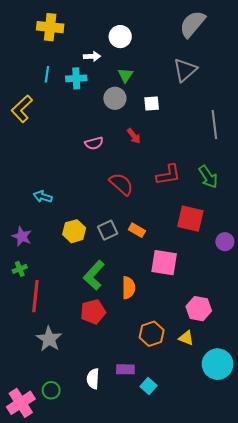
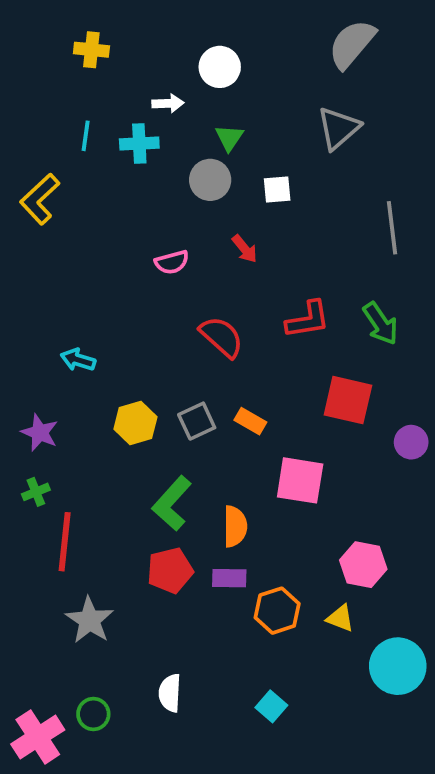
yellow cross: (50, 27) -> (91, 50), size x0.7
purple rectangle: (125, 369) -> (229, 578), moved

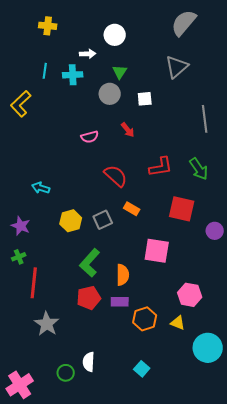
orange rectangle: (250, 421) -> (132, 209), moved
green circle: (93, 714) -> (66, 373), moved

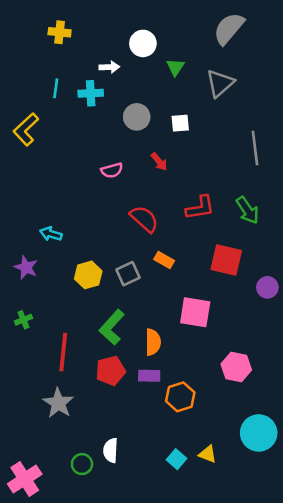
green triangle: (120, 72) -> (175, 67), moved
purple star: (21, 226) -> (26, 267), moved
red line: (34, 283) -> (63, 352), moved
yellow triangle: (178, 323) -> (208, 454), moved

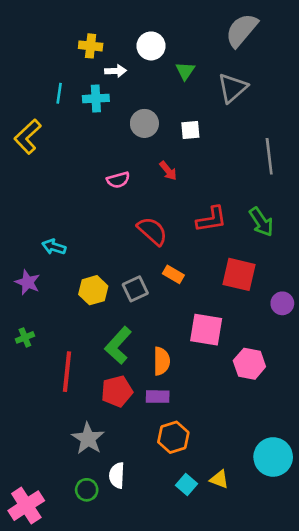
yellow cross: (60, 32) -> (91, 46), moved
pink hexagon: (236, 367) -> (249, 364), moved
orange hexagon: (180, 397) -> (173, 437), moved
gray star: (58, 403) -> (88, 439), moved

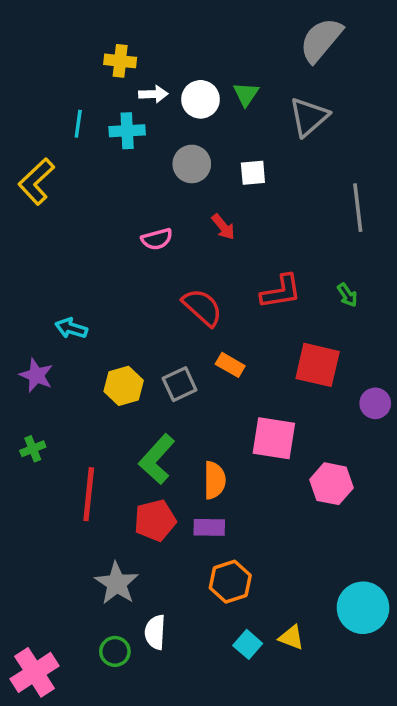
white circle: (151, 46) -> (201, 99), moved
green arrow: (261, 222) -> (347, 295), size x0.6

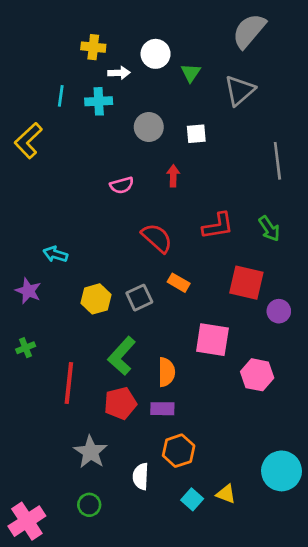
white circle: (201, 99) -> (156, 54), moved
red arrow: (223, 227) -> (173, 176), turned -140
green arrow: (347, 295) -> (269, 229), size x1.4
purple circle: (375, 403) -> (279, 311), moved
white semicircle: (155, 632) -> (141, 476), moved

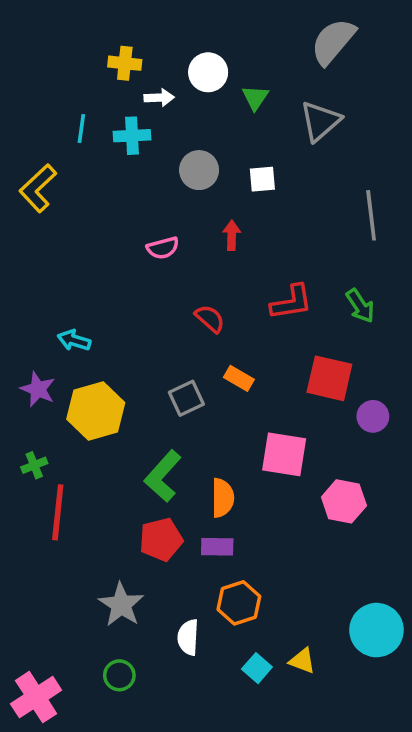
red semicircle: (157, 238) -> (210, 319), size x0.7
yellow hexagon: (96, 299) -> (96, 411), moved, size x1.4
red line: (69, 383) -> (58, 512), moved

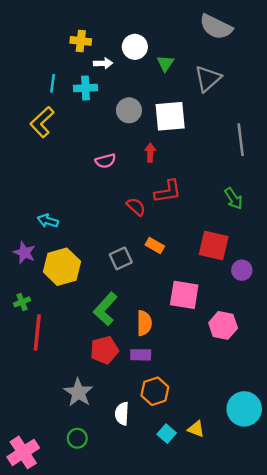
gray semicircle: (333, 42) -> (216, 27), turned -104
white square: (262, 179) -> (170, 116), size x1.8
yellow L-shape: (38, 188) -> (42, 122), moved
red L-shape: (291, 302) -> (168, 191), moved

